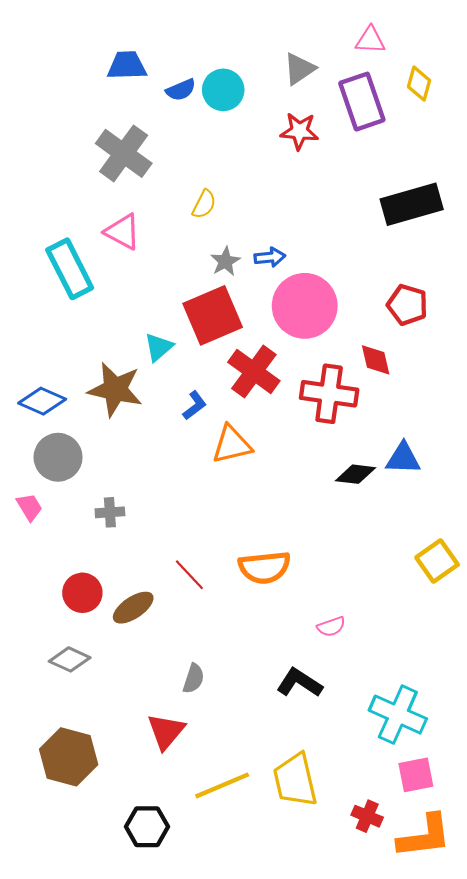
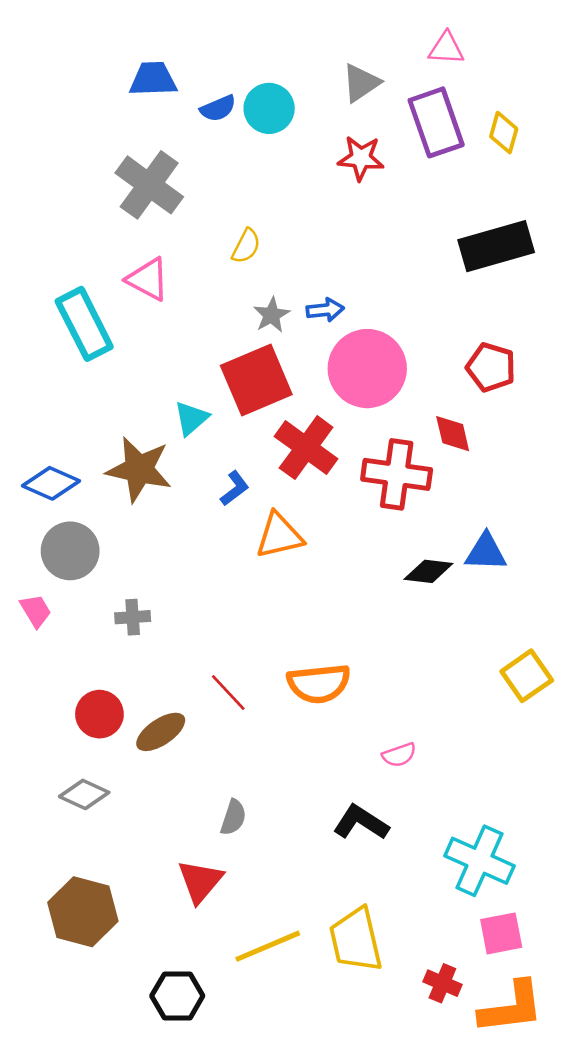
yellow diamond: (419, 84) -> (504, 133), moved

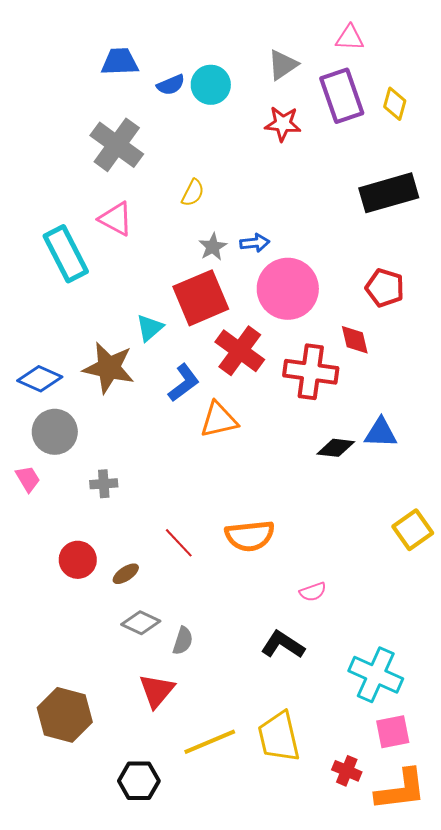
blue L-shape: (235, 488) -> (184, 383), size x1.4
brown ellipse: (161, 732) -> (126, 574), size x0.7
gray diamond: (84, 794) -> (141, 623), moved

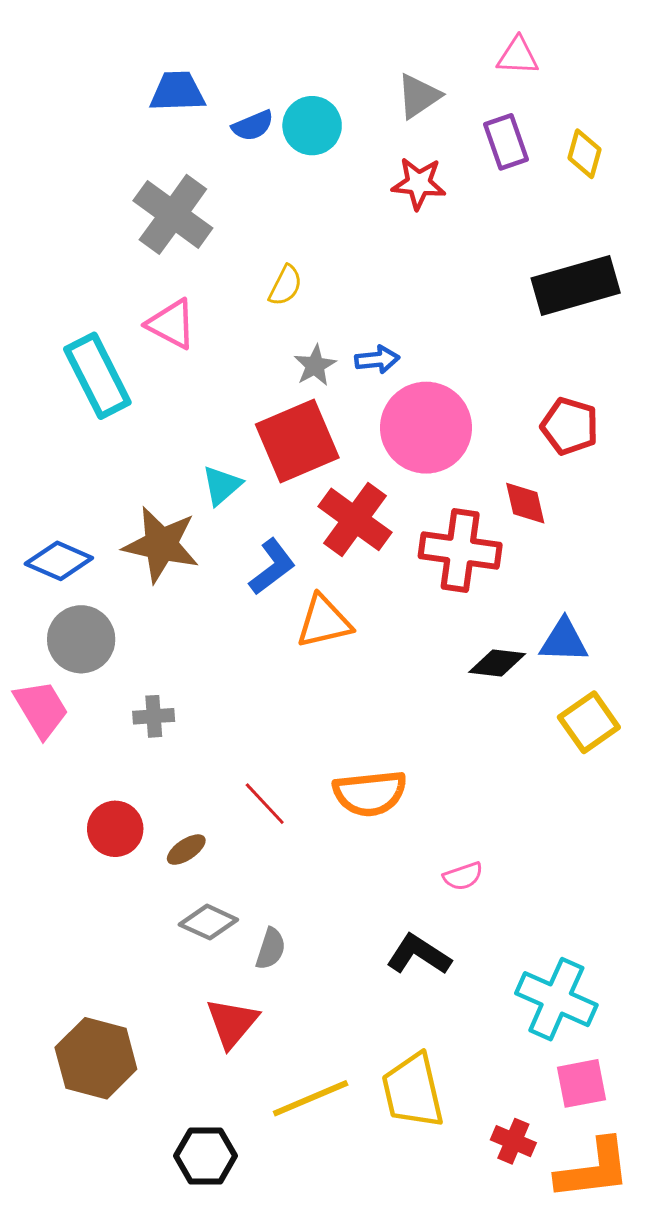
purple rectangle: (342, 96) -> (506, 142), size x0.7
pink trapezoid: (28, 479) -> (41, 709), size x1.5
yellow square: (413, 530) -> (589, 722), moved

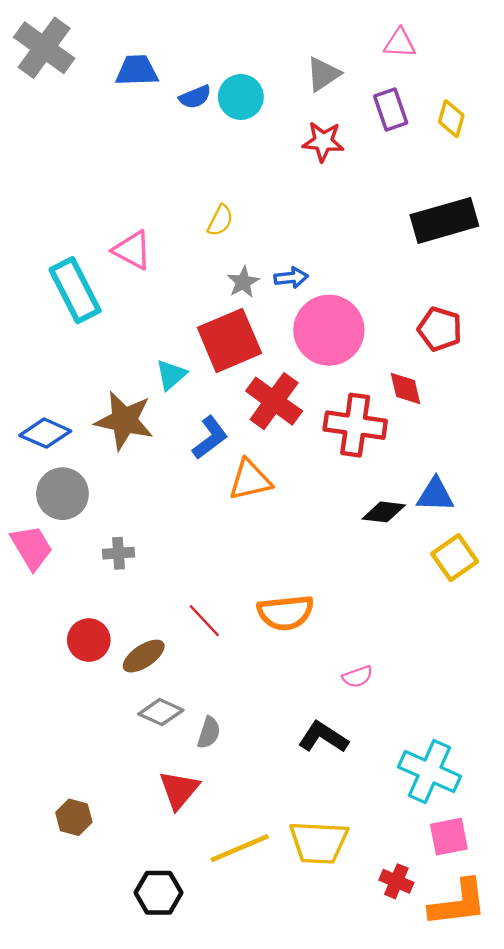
gray cross: (173, 214) -> (44, 48), moved
brown ellipse: (186, 850) -> (144, 656), size x1.4
brown hexagon: (96, 1058) -> (74, 817), size x0.6
yellow trapezoid: (413, 1091) -> (319, 842), turned -74

